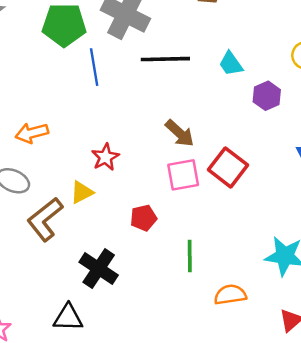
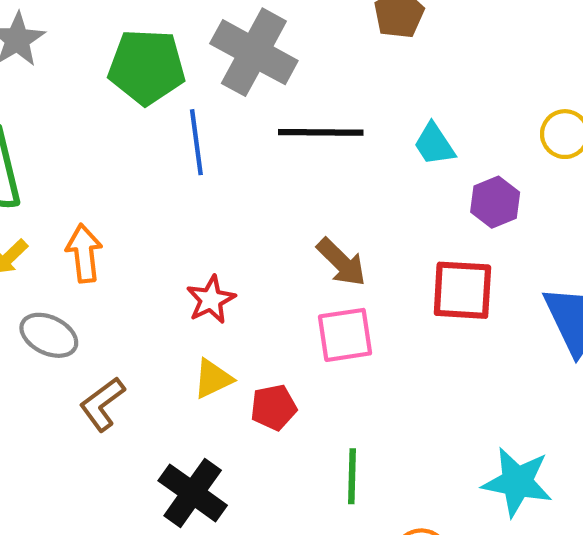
orange arrow: (32, 133) -> (84, 253), turned 96
red square: (228, 167) -> (462, 290), moved, turned -36
yellow triangle: (82, 192) -> (213, 379), moved
brown L-shape: (45, 219) -> (102, 404), size x0.7

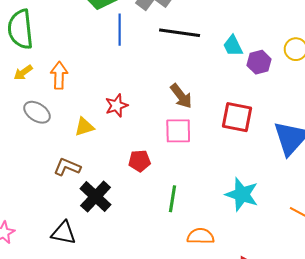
purple hexagon: (495, 202) -> (259, 62), moved
yellow triangle: (213, 379) -> (84, 127), moved
brown L-shape: (102, 404) -> (67, 167), moved, turned 52
cyan star: (517, 482) -> (242, 194), moved

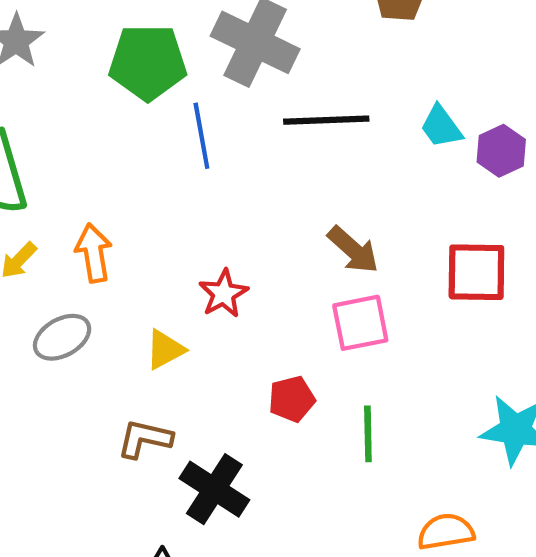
gray ellipse: (37, 112) -> (62, 337), turned -52
green line: (173, 199) -> (368, 434), moved

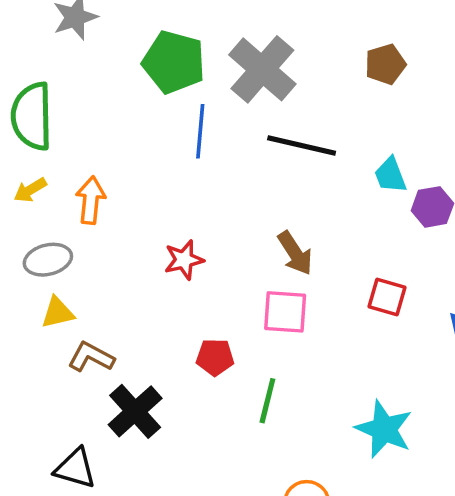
red square: (476, 272) -> (387, 297), size x0.7
yellow triangle: (165, 350) -> (58, 313), moved

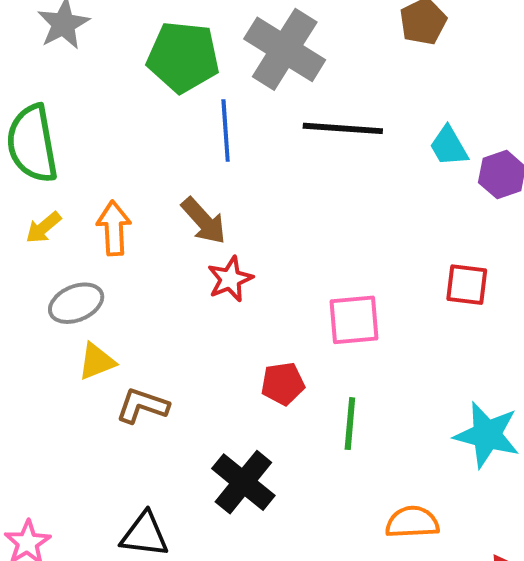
brown arrow: (295, 253) -> (204, 221), moved
black cross: (135, 411) -> (243, 482), moved

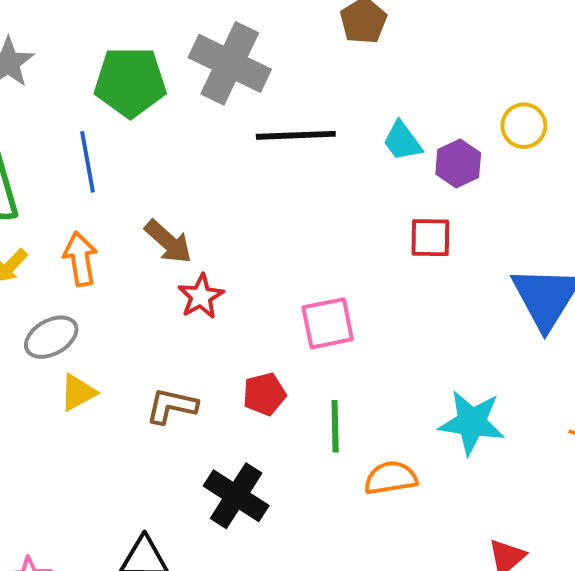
blue line: (226, 131) -> (88, 162), moved
red square: (467, 285) -> (430, 238), moved
brown L-shape: (142, 406) -> (172, 406), moved
orange semicircle: (412, 522) -> (391, 478), moved

